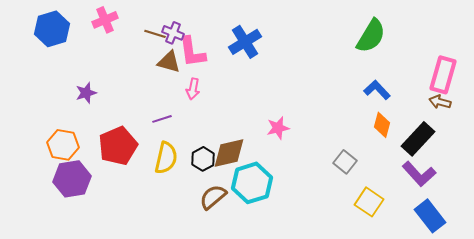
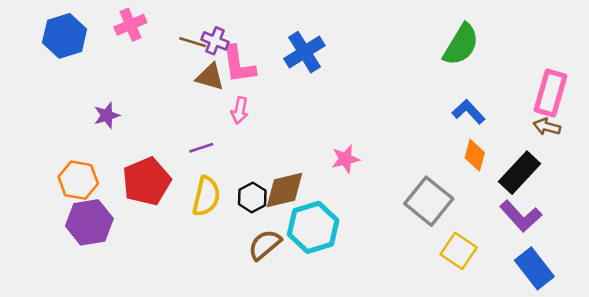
gray square: (345, 162) -> (429, 201), size x1.6

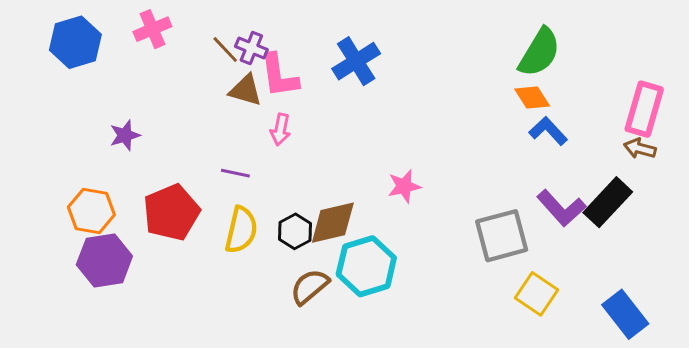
brown line: (193, 42) -> (225, 49), turned 30
purple line: (201, 148) -> (235, 173), turned 30
orange diamond: (475, 155) -> (532, 97), moved, turned -48
gray square: (429, 201) -> (502, 236), turned 36
purple L-shape: (521, 216) -> (561, 208), moved

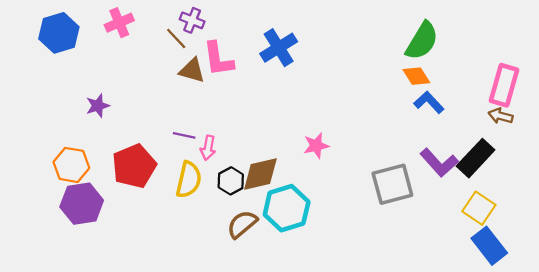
purple cross: (251, 48) -> (192, 20), moved
pink arrow: (280, 129) -> (208, 148), moved
yellow square: (537, 294) -> (479, 208), moved

